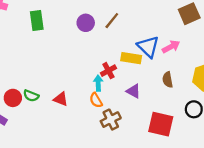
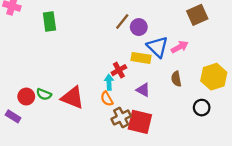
purple circle: (86, 23) -> (139, 27), moved
red triangle: (61, 99) -> (73, 98), size x1.6
red square: (161, 124) -> (140, 122), moved

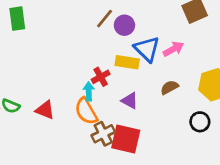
brown semicircle: (176, 79) -> (169, 87), turned 72
red triangle: (73, 98) -> (45, 110), size x0.7
orange semicircle: (107, 99) -> (86, 111), size x1.5

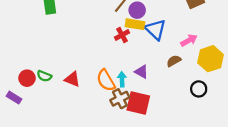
pink arrow: (173, 49) -> (189, 40), moved
yellow rectangle: (127, 62) -> (135, 24), moved
red cross: (101, 77) -> (122, 35), moved
cyan arrow: (89, 91) -> (122, 79), moved

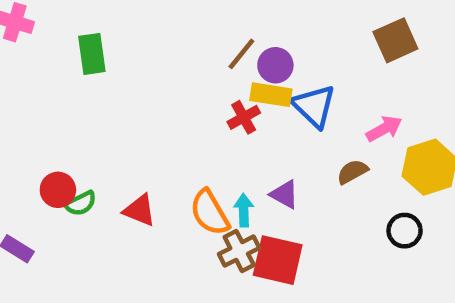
green semicircle: (44, 76) -> (81, 203), turned -48
red circle: (27, 78) -> (58, 190), moved

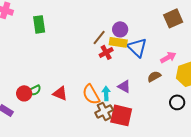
brown line: (241, 54) -> (99, 37), moved
red circle: (58, 190) -> (24, 93), moved

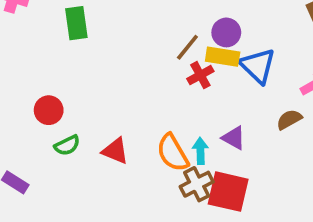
red circle: (24, 93) -> (49, 110), moved

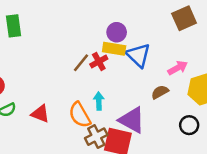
brown line: (187, 47) -> (81, 63), moved
purple triangle: (234, 138) -> (132, 120), moved, size x1.6
cyan arrow: (200, 151) -> (99, 101), moved

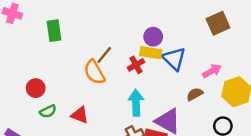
brown line: (81, 63) -> (104, 55), moved
cyan arrow: (99, 101) -> (136, 103), size x1.5
orange semicircle: (80, 115) -> (94, 72), moved

